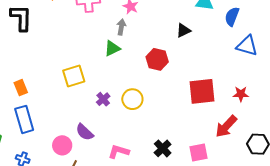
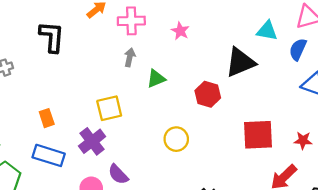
gray arrow: (121, 27) -> (130, 57), moved
black triangle: (183, 30) -> (240, 62), size x1.8
purple cross: (103, 99) -> (92, 141), moved, size x1.6
blue rectangle: (24, 119) -> (49, 155), turned -60

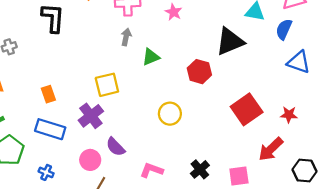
red square: (258, 135) -> (247, 109), turned -32

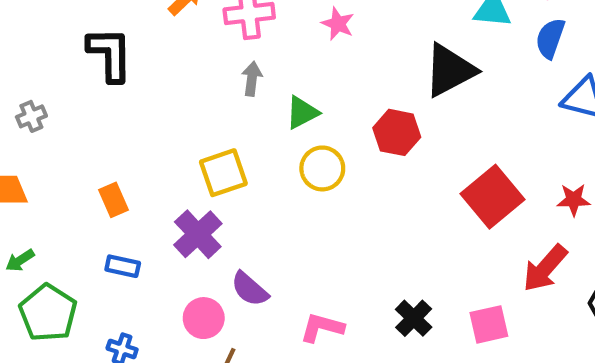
yellow circle: (170, 114) -> (322, 168), moved
blue rectangle: (50, 129) -> (123, 266), size x0.6

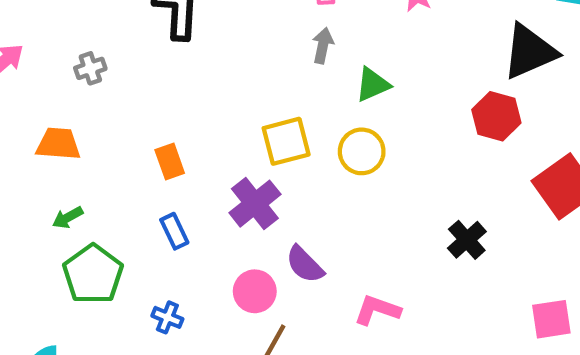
red hexagon: (397, 132) -> (496, 116), moved
yellow circle: (322, 168) -> (362, 151), moved
blue rectangle: (123, 266) -> (174, 231), turned 48
black cross: (414, 318) -> (467, 240), moved

